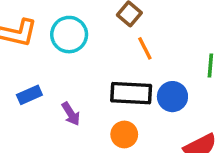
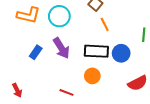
blue rectangle: (29, 95) -> (36, 52), turned -32
purple arrow: (71, 114) -> (61, 48), moved, size x1.5

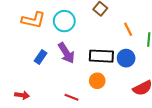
orange line: (105, 24) -> (128, 29), moved
red arrow: (17, 90) -> (22, 95), turned -56

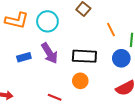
blue rectangle: (41, 57) -> (24, 57), turned 40
blue circle: (126, 58) -> (121, 58), moved

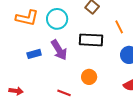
black rectangle: (84, 56) -> (91, 40), moved

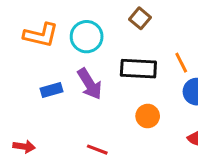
orange line: (119, 27) -> (181, 63), moved
orange circle: (89, 77) -> (148, 116), moved

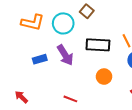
brown square: (140, 18) -> (87, 11), moved
red arrow: (24, 147) -> (21, 97), turned -144

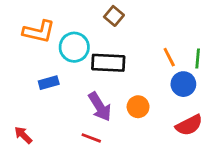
cyan circle: (63, 23) -> (74, 47), moved
black rectangle: (98, 45) -> (108, 63), moved
purple arrow: (65, 55) -> (100, 107), moved

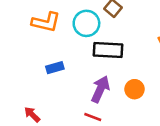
cyan circle: (74, 47) -> (86, 23), moved
purple arrow: (100, 107) -> (100, 89), turned -124

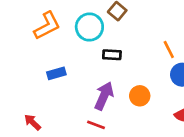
orange L-shape: (46, 22) -> (47, 26), turned -40
black rectangle: (108, 50) -> (112, 55), size x0.6

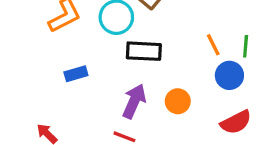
black rectangle: (112, 55) -> (144, 51), size x1.5

